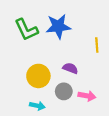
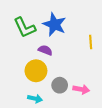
blue star: (58, 26) -> (55, 24), turned 30
purple semicircle: (70, 68) -> (45, 50), moved

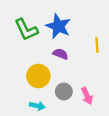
purple semicircle: (45, 50) -> (60, 54), moved
pink arrow: (81, 89) -> (87, 96), turned 56

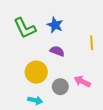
blue star: (58, 26) -> (55, 25), size x0.7
pink arrow: (87, 96) -> (82, 81), moved, turned 140

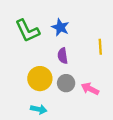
purple semicircle: (57, 51) -> (63, 56), turned -120
gray circle: (60, 87) -> (66, 83), moved

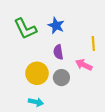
pink arrow: (90, 89) -> (84, 65), moved

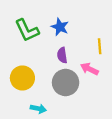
yellow circle: (37, 73) -> (22, 78), moved
gray circle: (61, 78) -> (66, 83), size x1.5

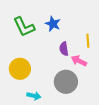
purple semicircle: (62, 55) -> (64, 49), moved
gray circle: (66, 83) -> (66, 82), moved

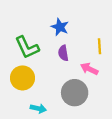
green L-shape: (24, 27) -> (27, 47), moved
purple semicircle: (64, 49) -> (63, 53), moved

